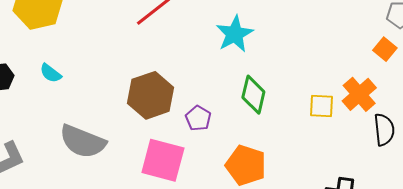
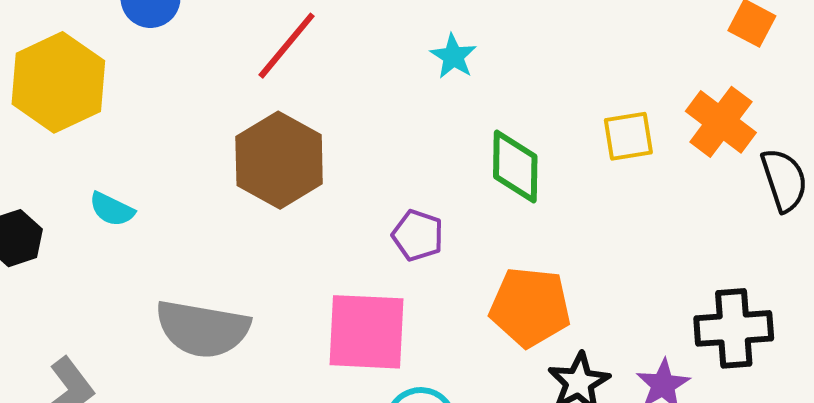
cyan star: (235, 34) -> (453, 56), size x0.6
brown hexagon: (151, 95) -> (279, 160), moved
yellow square: (322, 106) -> (628, 136), moved

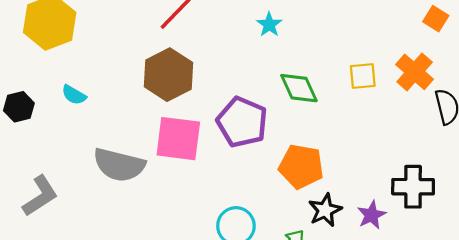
green diamond: (515, 167) -> (299, 88), turned -30
purple pentagon: (418, 235) -> (242, 122), size x1.8
pink square: (367, 332) -> (178, 139), moved

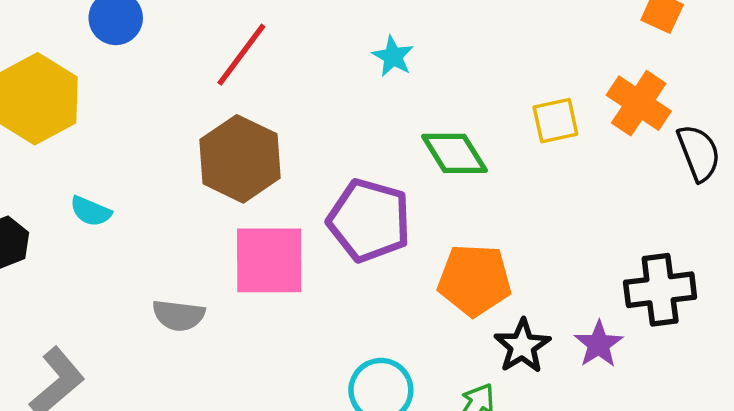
gray semicircle: (119, 165) -> (179, 315), size x0.6

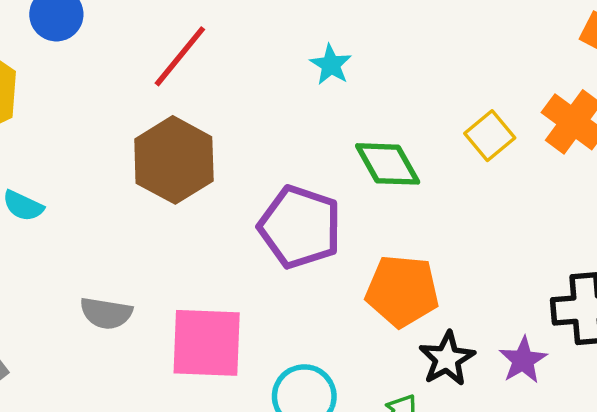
yellow square: (555, 121) -> (490, 136), turned -30
pink square: (269, 260) -> (207, 343), moved

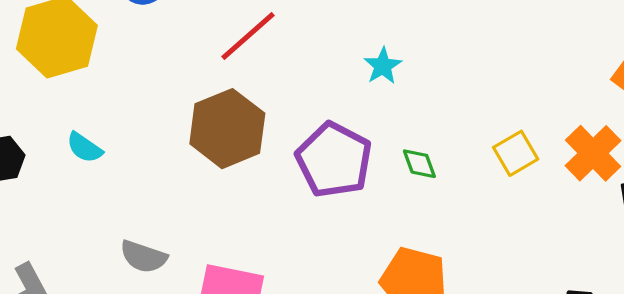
green diamond: (388, 164) -> (419, 164), size x0.6
purple pentagon: (300, 227) -> (334, 160), moved

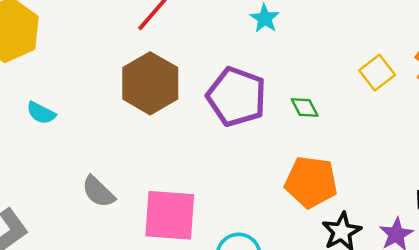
green diamond: (419, 164) -> (305, 107), moved
gray semicircle: (143, 257) -> (98, 192), turned 33

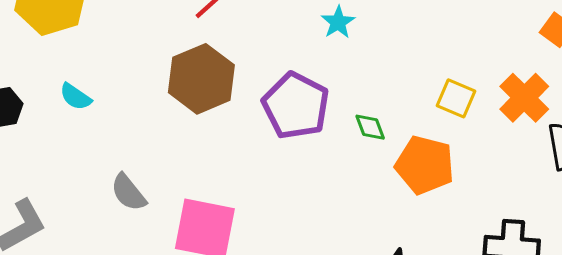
yellow square: (377, 73) -> (456, 98), turned -36
orange pentagon: (311, 182) -> (425, 165), moved

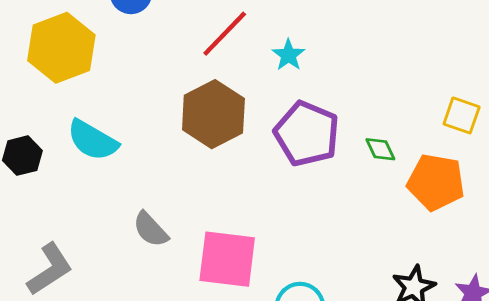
cyan star: (338, 22) -> (288, 55), moved
cyan semicircle: (75, 97) -> (93, 140), size x1.6

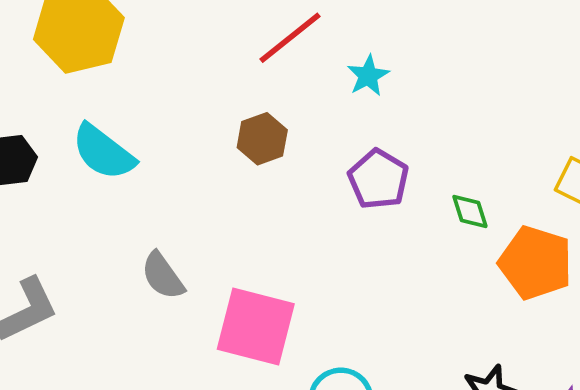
brown hexagon: (213, 114) -> (262, 139), size x0.6
purple pentagon: (307, 134) -> (378, 179), size x0.7

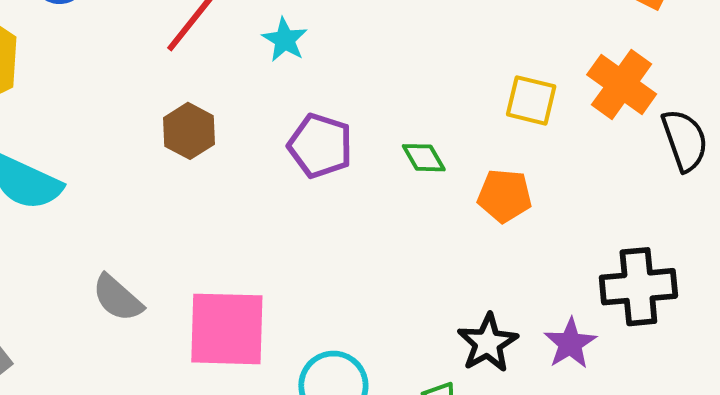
orange pentagon: (536, 263) -> (505, 196), size x0.7

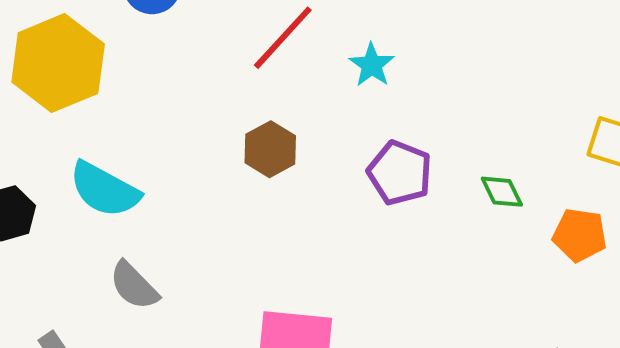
gray semicircle: (117, 298) -> (134, 286), moved

